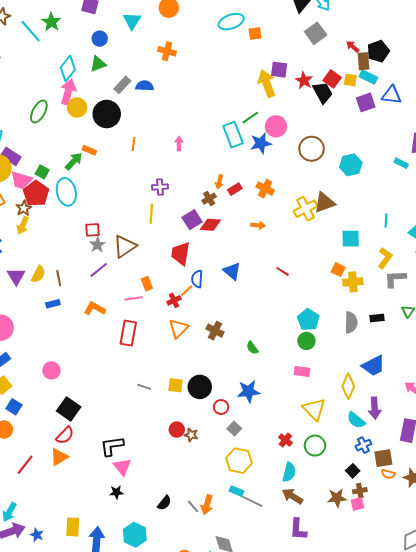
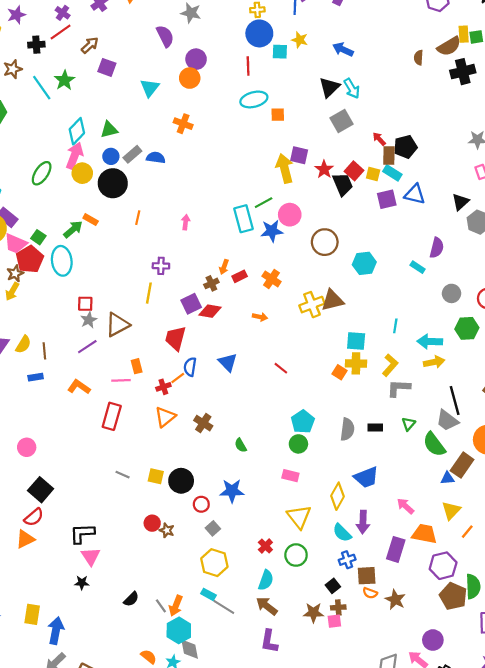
blue circle: (100, 39) -> (111, 156), moved
yellow cross: (353, 282) -> (356, 363), moved
cyan hexagon: (135, 535) -> (179, 630), moved

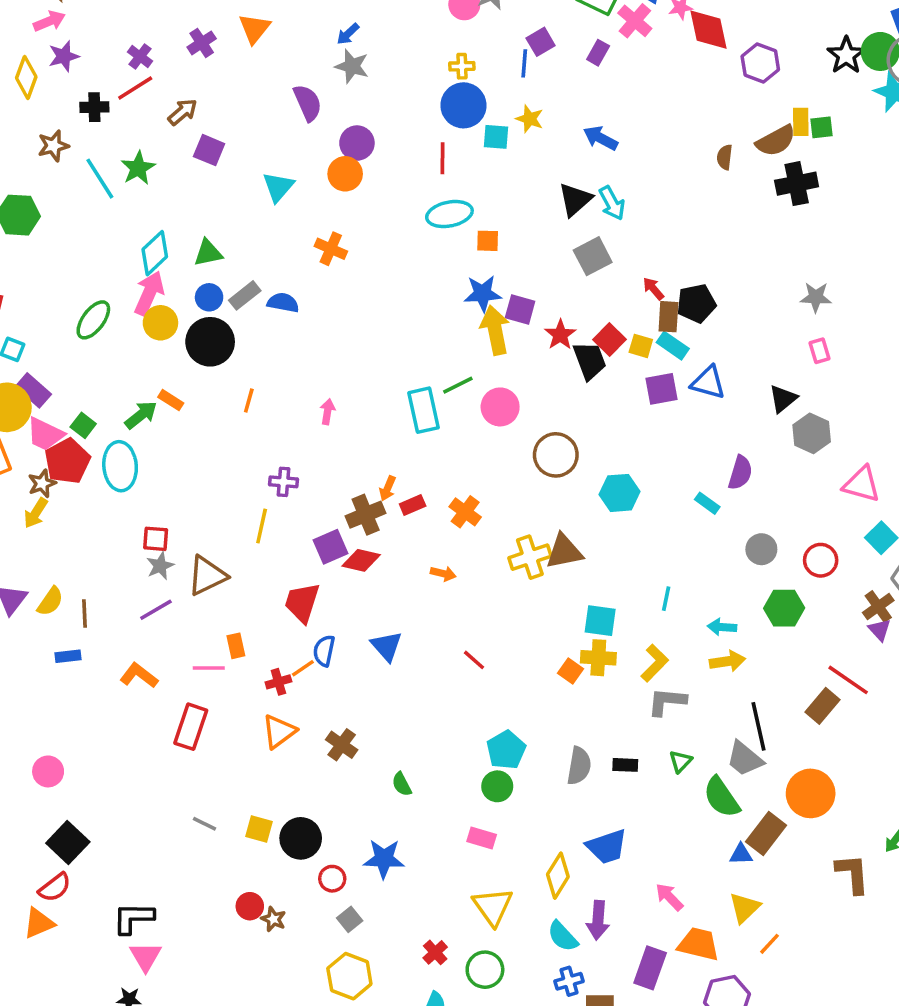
blue star: (272, 231) -> (483, 293), moved
brown cross: (211, 283) -> (366, 515), size x1.5
cyan arrow: (430, 342) -> (722, 627), size x0.7

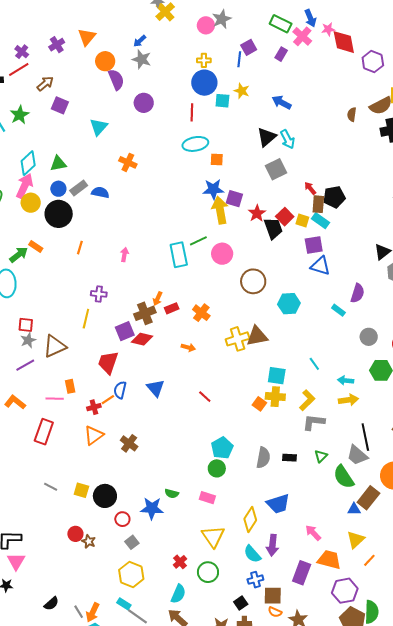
orange circle: (345, 174) -> (105, 61), moved
blue triangle: (708, 383) -> (320, 266), moved
cyan line: (666, 599) -> (314, 364), turned -48
green semicircle: (402, 784) -> (172, 493), moved, turned -48

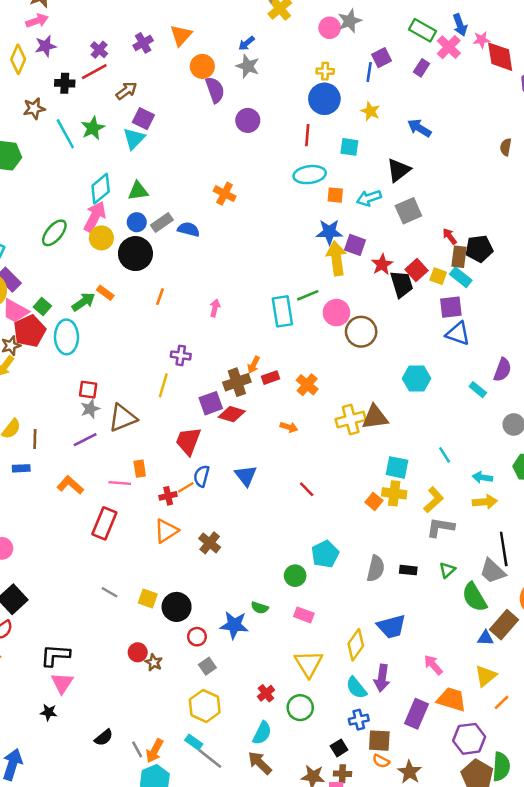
cyan square: (222, 101) -> (349, 147), moved
cyan triangle: (99, 127) -> (134, 139), moved
cyan arrow: (287, 139) -> (369, 198), moved, turned 96
brown circle: (253, 281) -> (361, 332), moved
green circle: (217, 468) -> (295, 576), moved

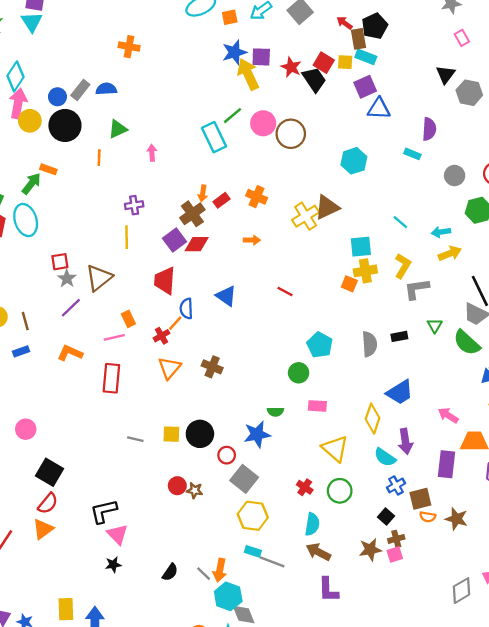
green triangle: (138, 191) -> (118, 129), moved
gray square: (207, 666) -> (244, 479), size x1.6

